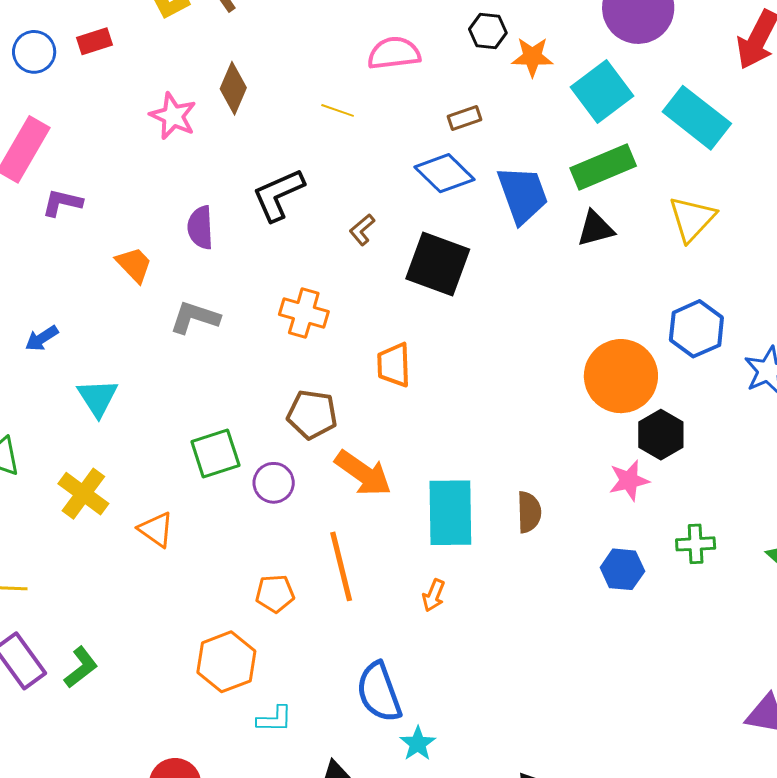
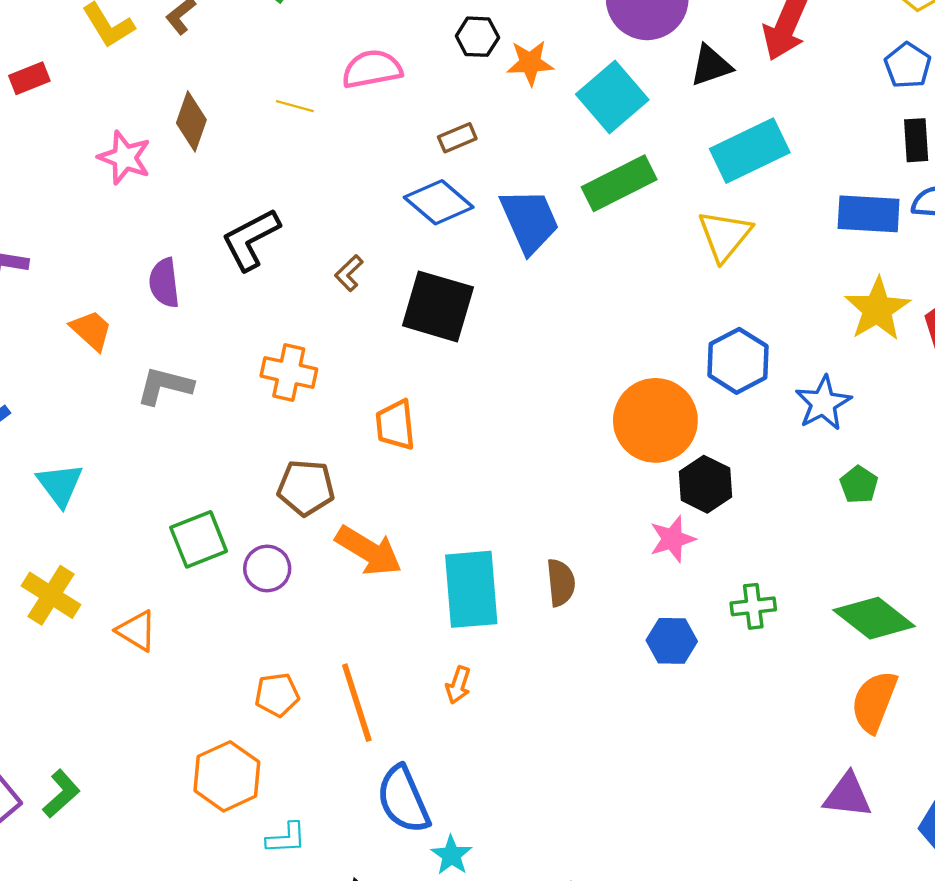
yellow line: (338, 110) -> (295, 106), moved
cyan rectangle: (697, 118) -> (750, 151), moved, turned -60
black triangle: (595, 229) -> (711, 66), moved
orange line: (341, 566) -> (357, 703), moved

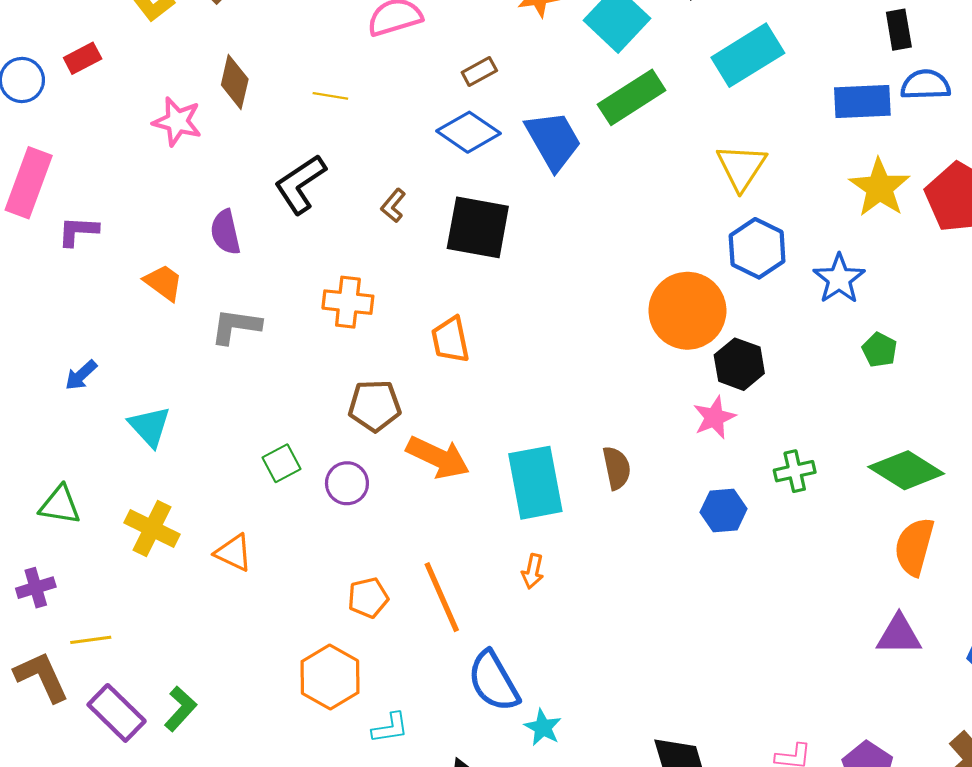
yellow line: (295, 106) -> (330, 96), moved
yellow triangle: (725, 235) -> (741, 167), moved
green square: (199, 539) -> (281, 463), size x0.7

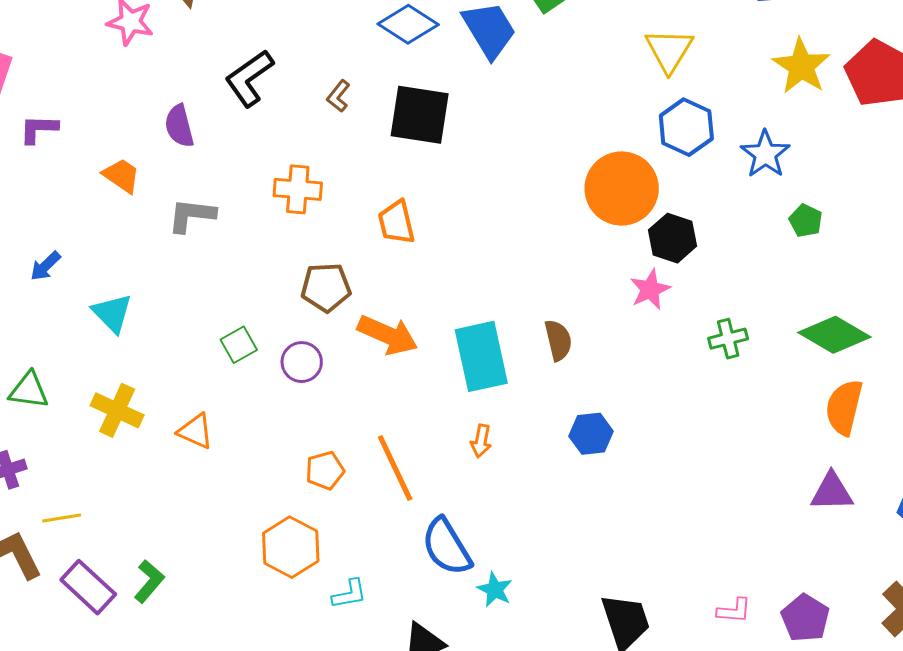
blue hexagon: (724, 510) -> (591, 434), moved

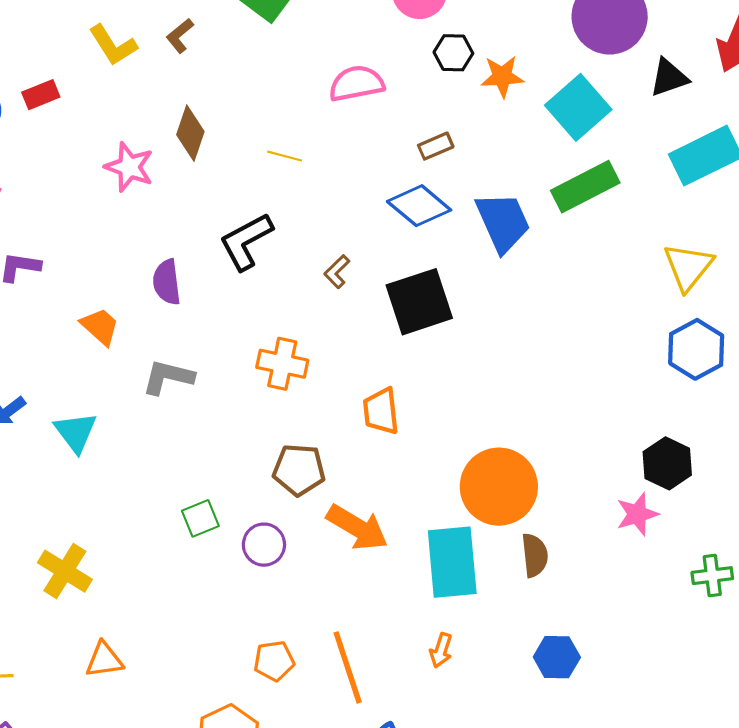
black square: (420, 115) -> (419, 302), turned -34
orange circle: (622, 188) -> (499, 487), moved
cyan triangle: (112, 313) -> (76, 432), moved
orange triangle: (195, 431) -> (104, 660), moved, turned -39

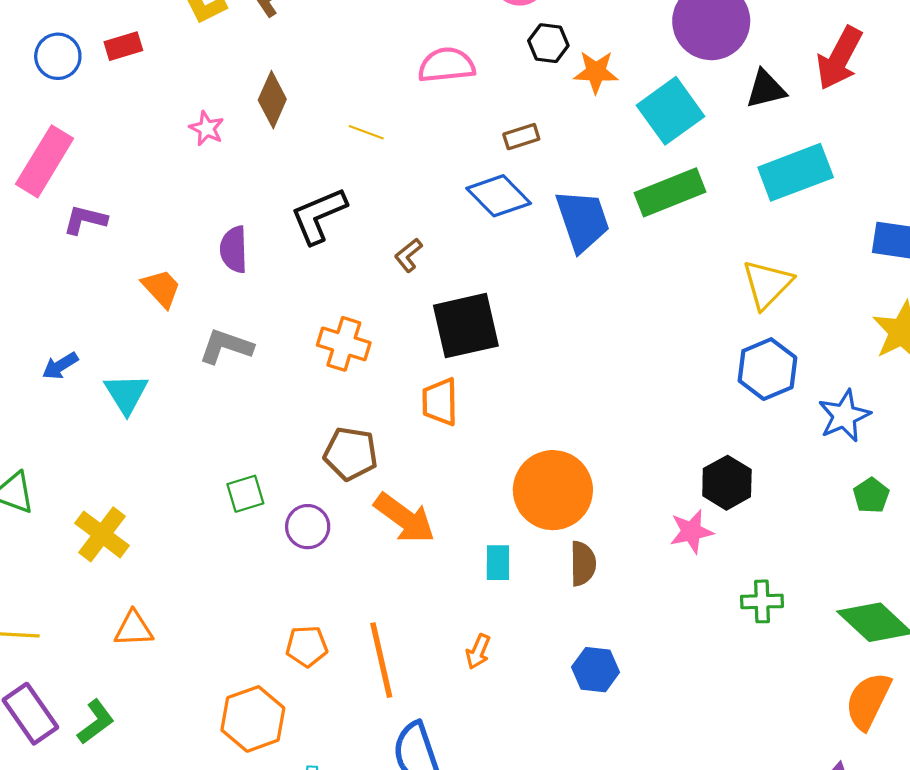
pink star: (129, 167) -> (207, 128), size x0.7
black square: (419, 302) -> (466, 326), moved
cyan rectangle: (452, 562) -> (498, 563), size x0.5

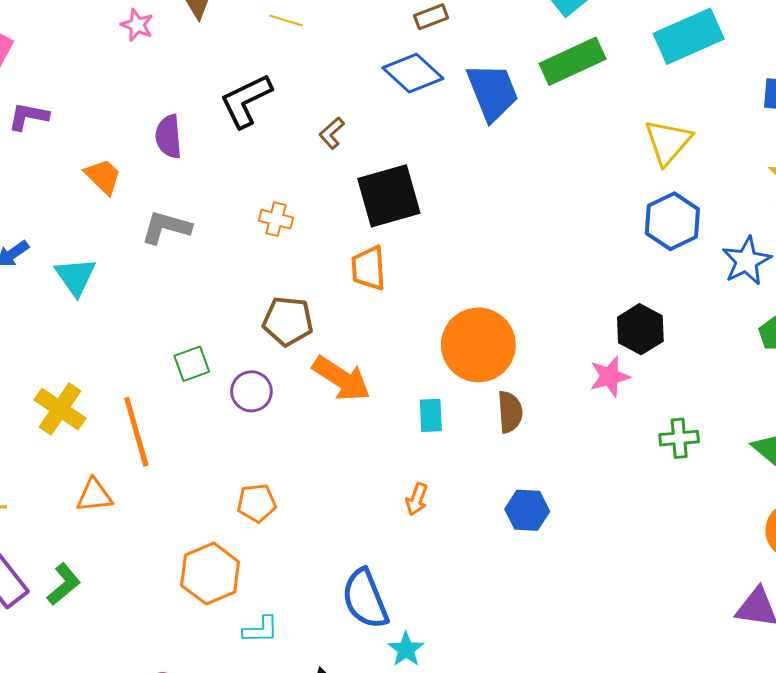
orange cross: (344, 344) -> (276, 219), size x0.7
orange line: (381, 660) -> (136, 432), moved

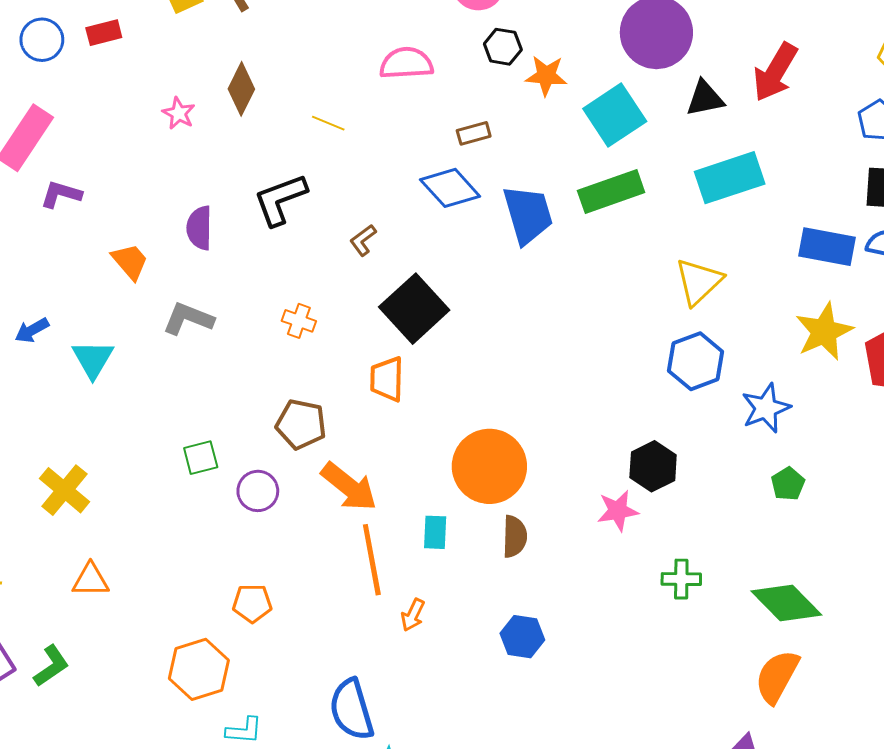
black square: (389, 196) -> (414, 309), turned -32
orange line: (136, 432) -> (372, 560), moved

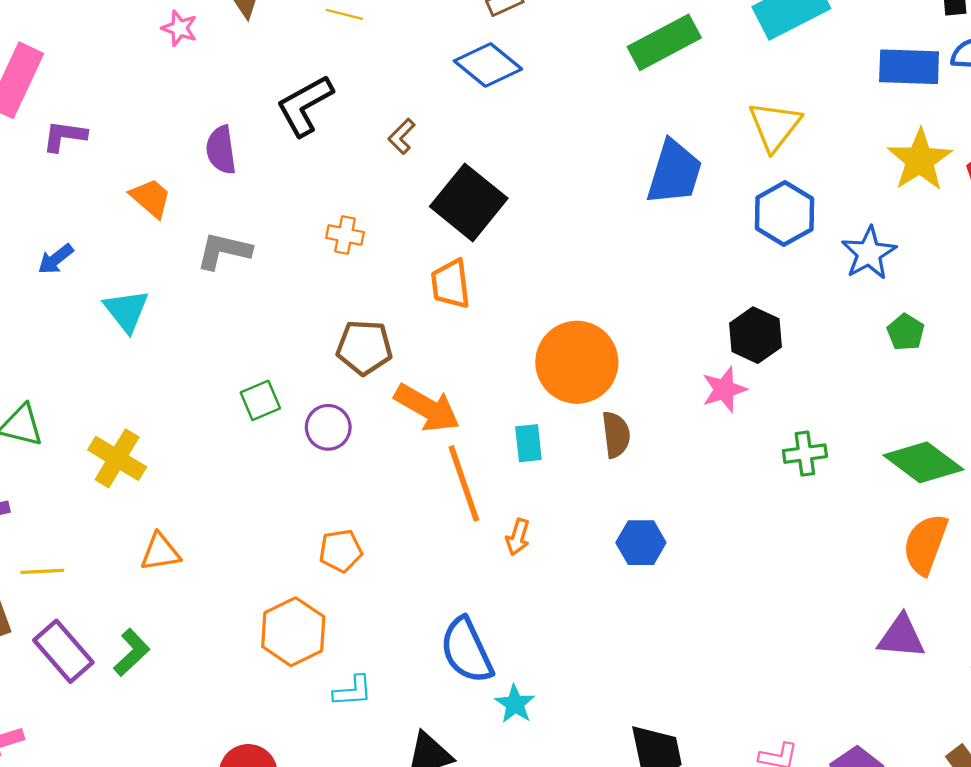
blue trapezoid: (528, 215) -> (674, 172), moved, turned 42
blue arrow: (32, 330) -> (56, 259), moved

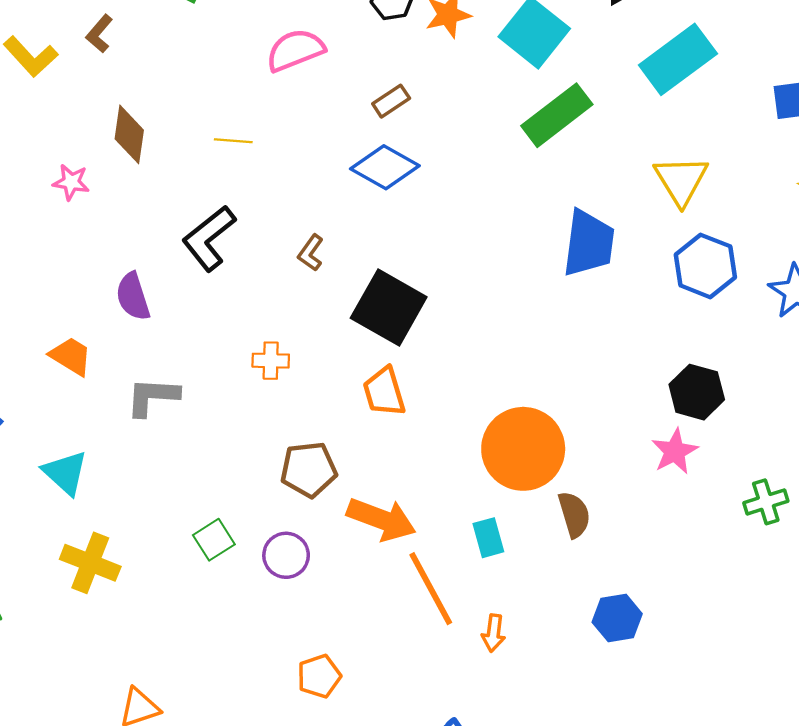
yellow cross: (117, 458) -> (90, 563), moved

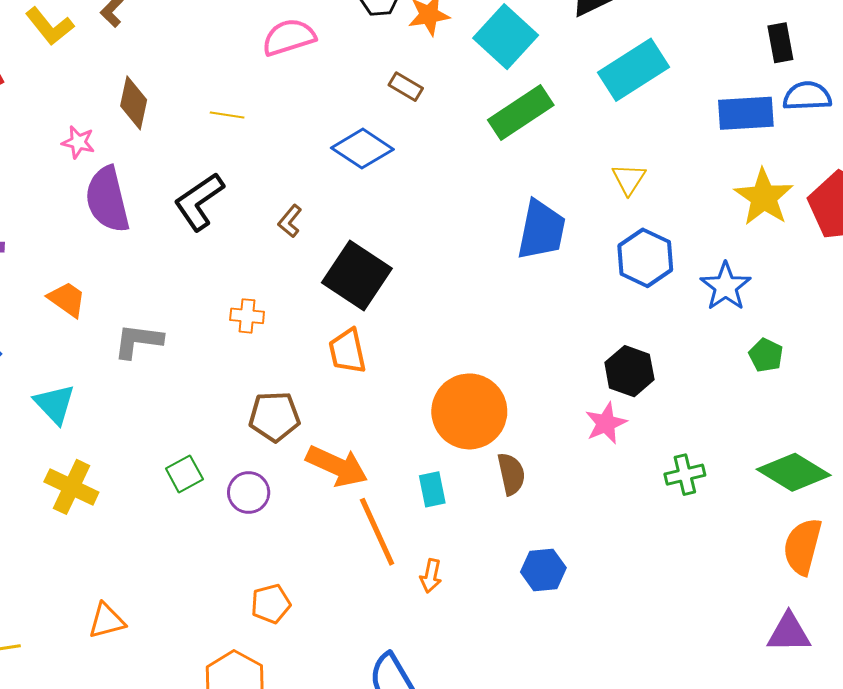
brown rectangle: (391, 101) -> (406, 87), moved, turned 60
yellow triangle: (681, 180) -> (629, 179), size x0.7
purple semicircle: (133, 297) -> (107, 199), moved, size x1.5

